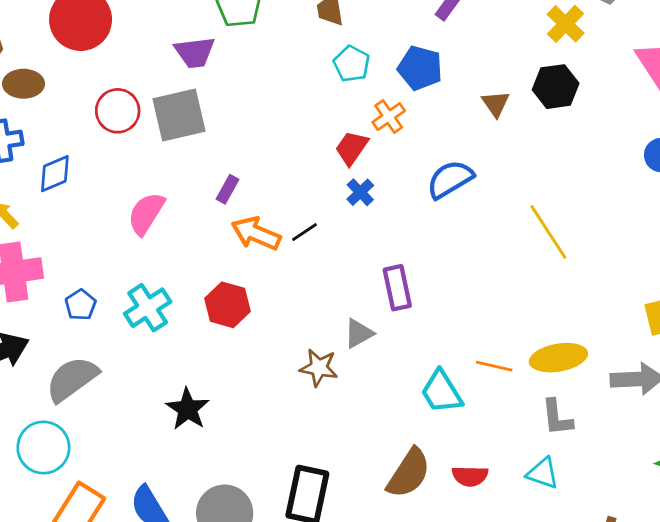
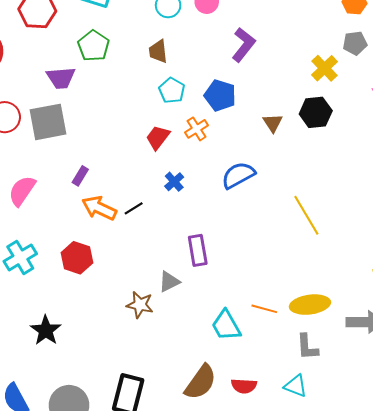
red trapezoid: (352, 148) -> (158, 137), moved

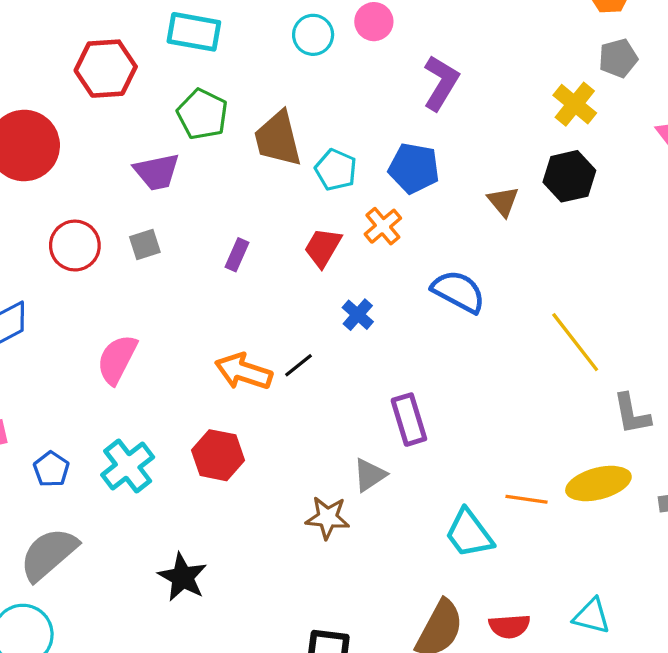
brown trapezoid: (158, 51) -> (278, 139), moved, size x1.5
gray square: (48, 122) -> (145, 245), size x0.5
blue semicircle: (238, 175) -> (458, 292), turned 64
purple rectangle: (80, 176) -> (237, 255), moved
gray L-shape: (307, 347) -> (632, 414), moved

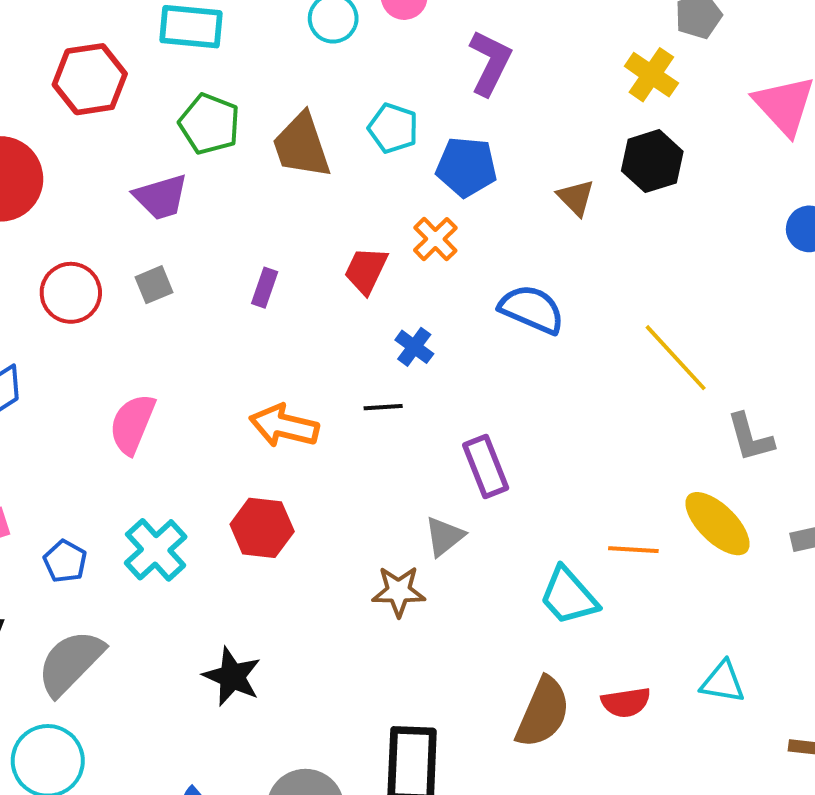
cyan pentagon: (336, 170) -> (393, 128), moved
black line: (298, 365) -> (383, 407), moved, turned 40
yellow ellipse: (598, 483) -> (718, 524), turned 64

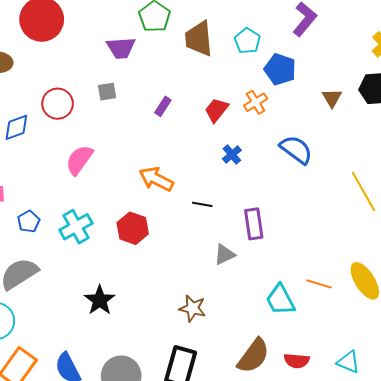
red circle: (71, 293) -> (58, 104), moved
black line: (383, 407) -> (202, 204), moved
brown star: (399, 591) -> (192, 308), moved

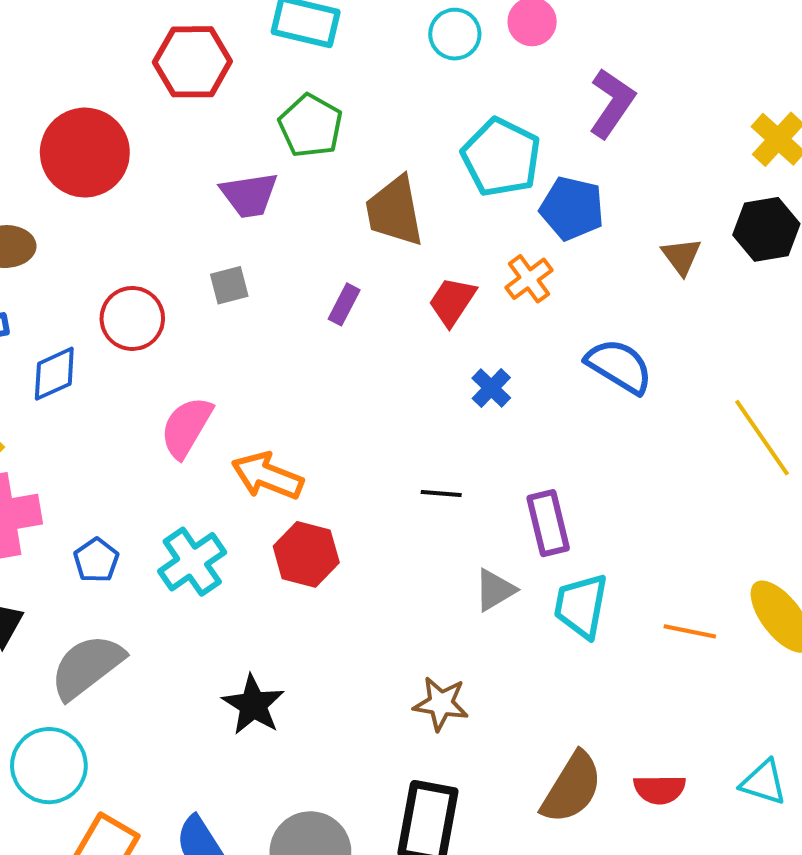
brown trapezoid: (199, 39) -> (395, 211), moved
cyan pentagon: (247, 41) -> (501, 157), size x1.5
orange arrow: (156, 179) -> (267, 476), moved
cyan trapezoid: (280, 300) -> (581, 606), moved, turned 44

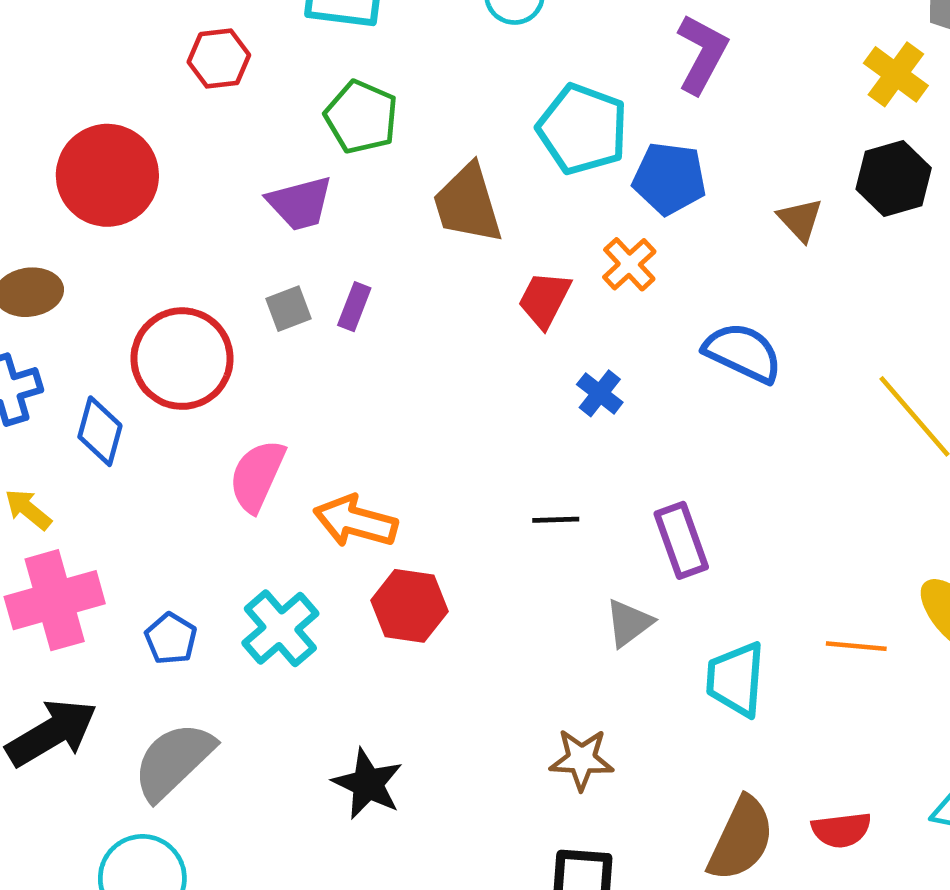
red hexagon: (192, 62) -> (219, 59), size x0.7
purple rectangle: (344, 304) -> (354, 307), moved
red circle: (132, 318) -> (182, 359), size x1.4
blue diamond: (54, 374) -> (100, 431), turned -44
cyan trapezoid: (581, 606) -> (736, 679), moved

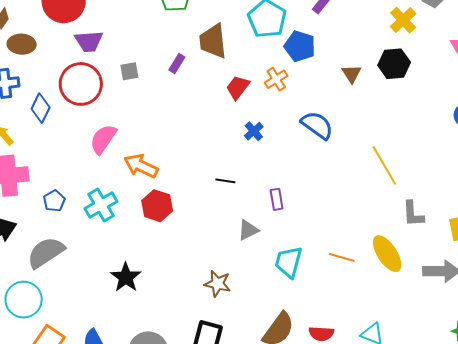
purple trapezoid: (300, 203) -> (89, 41), moved
purple rectangle: (354, 307) -> (177, 63), moved
purple rectangle: (681, 540) -> (277, 199), size x0.7

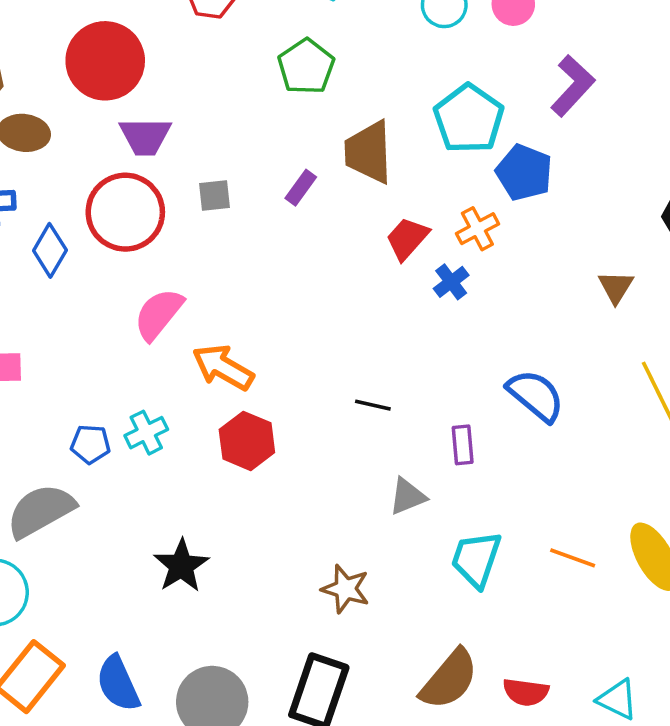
brown triangle: (352, 74) -> (616, 287), moved
blue semicircle: (317, 125) -> (536, 395), moved
blue cross: (254, 131) -> (451, 282), moved
blue pentagon: (54, 201) -> (90, 444), moved, turned 30
cyan cross: (101, 205) -> (146, 433), size x0.7

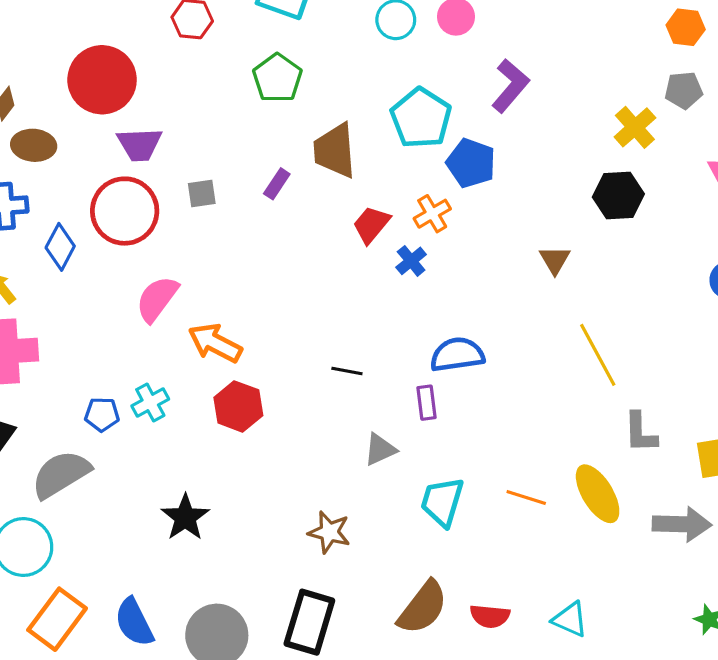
blue semicircle: (536, 395) -> (457, 355), moved, turned -46

